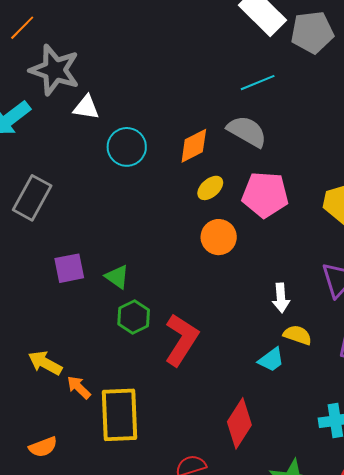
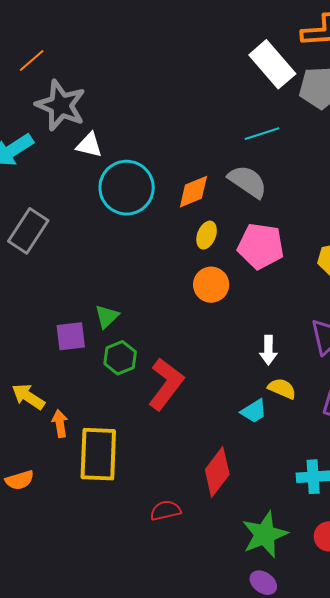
cyan circle: (127, 147) -> (127, 188), size x1.4
yellow ellipse: (210, 188) -> (207, 235), turned -32
purple square: (69, 268) -> (71, 336), moved
green triangle: (117, 277) -> (107, 316), turned 36
orange arrow: (79, 387) -> (60, 424), turned 32

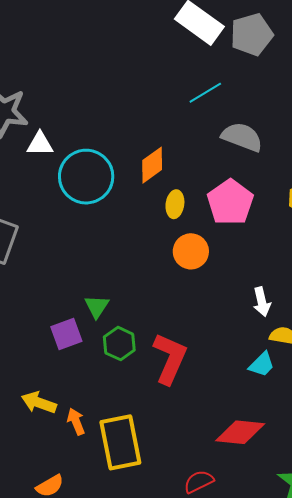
gray semicircle: (248, 182) -> (242, 137), moved
pink pentagon: (261, 246) -> (230, 202), turned -30
red diamond: (217, 472) -> (240, 432), turned 72

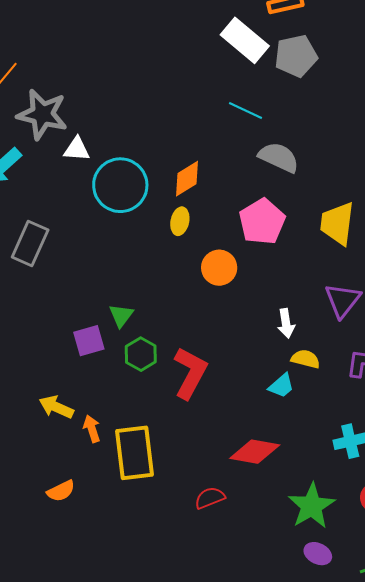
cyan line: (205, 93) -> (245, 111), turned 52
yellow ellipse: (175, 204) -> (180, 221), moved

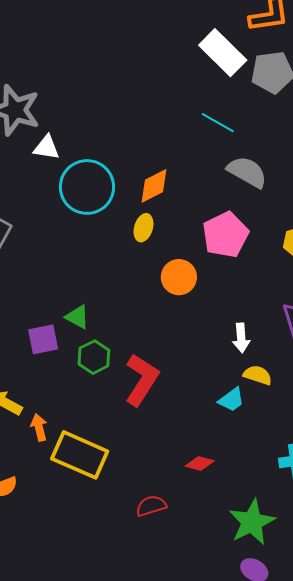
green triangle: (121, 315) -> (77, 317), turned -44
red diamond: (255, 452) -> (200, 463), size x0.6
yellow rectangle: (135, 453) -> (80, 455), turned -64

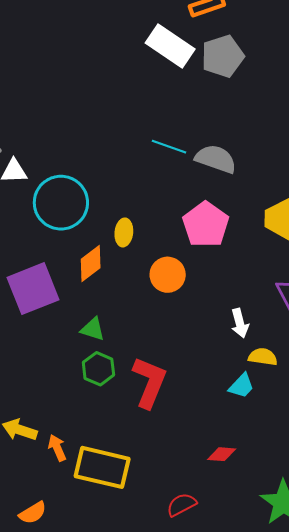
cyan line: (218, 123) -> (169, 147), moved
orange diamond: (154, 186) -> (91, 264), moved
green triangle: (77, 317) -> (93, 329), moved
purple square: (43, 339) -> (33, 289), moved, size x1.6

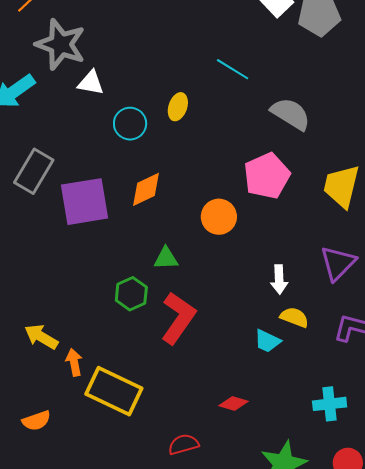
cyan line: (169, 147) -> (233, 69), moved
cyan circle: (61, 203) -> (130, 124), size x0.6
yellow ellipse: (124, 232) -> (178, 107), moved
green triangle: (93, 329) -> (166, 258), moved, turned -32
cyan trapezoid: (241, 386) -> (267, 341), turned 60

